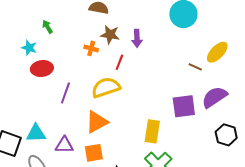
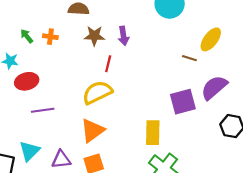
orange cross: (91, 48) -> (50, 37), moved
purple line: (65, 93) -> (43, 110), moved, turned 70
cyan triangle: (36, 133) -> (29, 151), turned -35

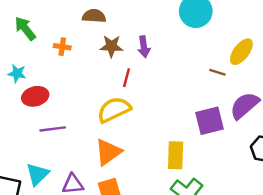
green arrow: (27, 36) -> (25, 29), moved, size x1.5

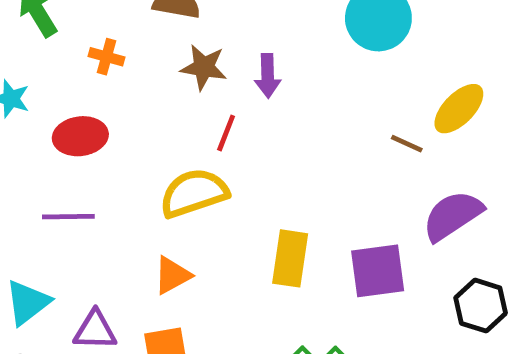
red ellipse: (35, 96) -> (80, 136), moved
purple square: (209, 121) -> (378, 271), moved
orange triangle: (108, 152) -> (172, 275), size x0.7
yellow rectangle: (176, 155) -> (290, 258), moved

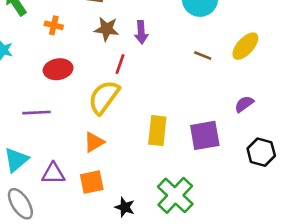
red ellipse: (80, 136) -> (58, 69), moved
brown line: (407, 144) -> (203, 55), moved
yellow semicircle: (194, 193) -> (104, 97), turned -33
purple semicircle: (453, 216) -> (244, 104), size x0.6

